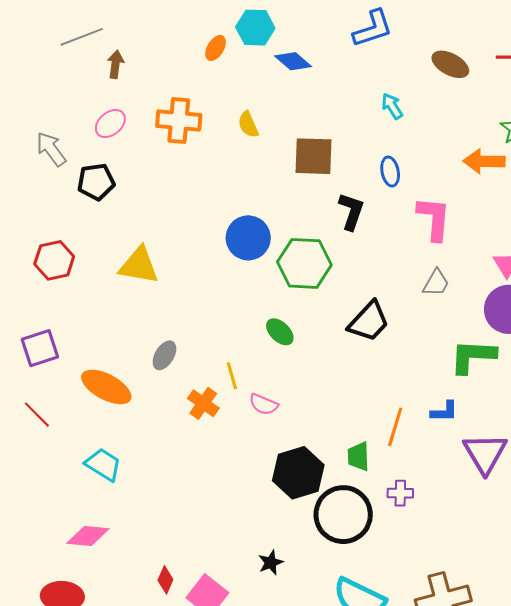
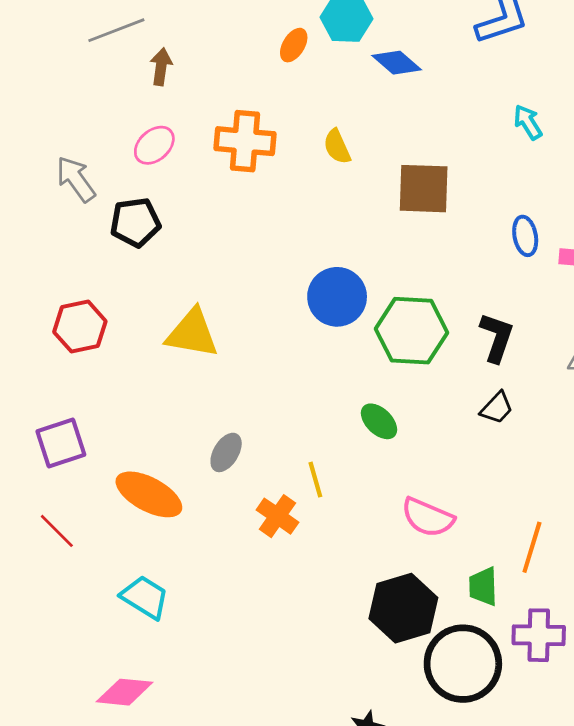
blue ellipse: (390, 172) -> (525, 236), moved
black L-shape: (351, 211) -> (497, 337), moved
black trapezoid: (369, 322) -> (497, 408), size x0.6
pink semicircle: (264, 404) -> (428, 517), moved, size x1.4
purple cross: (400, 493) -> (539, 635), size x1.5

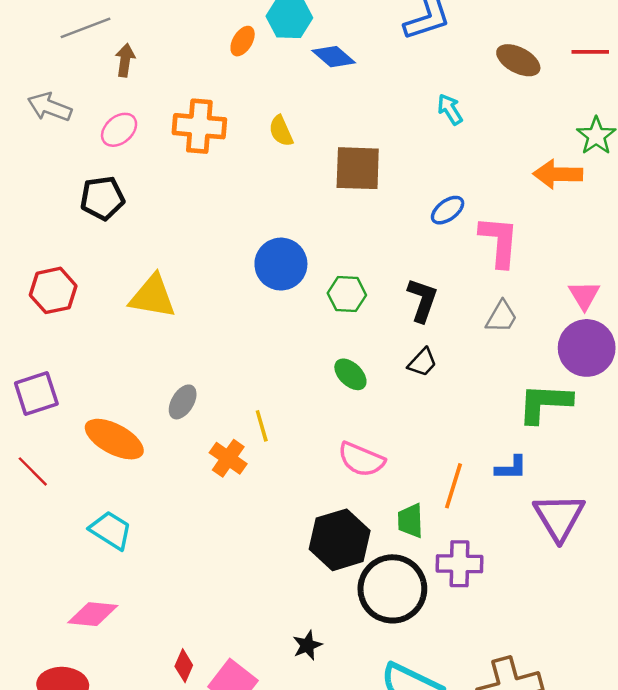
gray arrow: (76, 179) -> (50, 107), moved, turned -33
blue ellipse: (525, 236) -> (448, 210), turned 64
green hexagon: (411, 331) -> (347, 294), size x0.6
green ellipse: (379, 421) -> (350, 374), moved

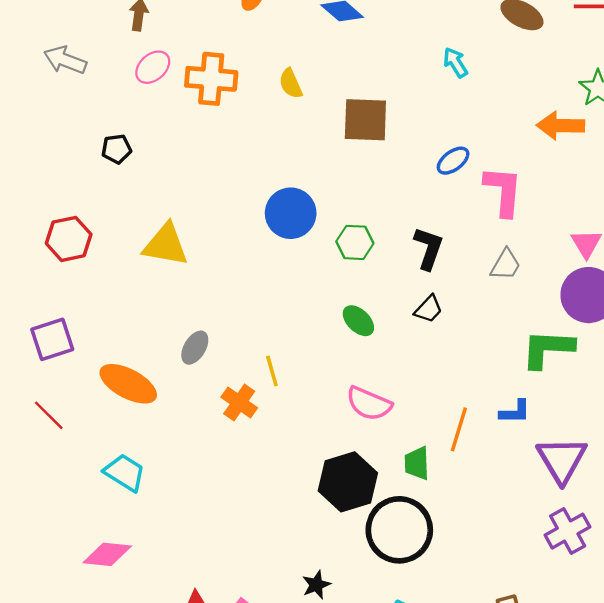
pink ellipse: (119, 130) -> (153, 67), moved
black pentagon: (102, 198) -> (117, 149), size x0.7
purple cross: (460, 564) -> (568, 531), moved, turned -30

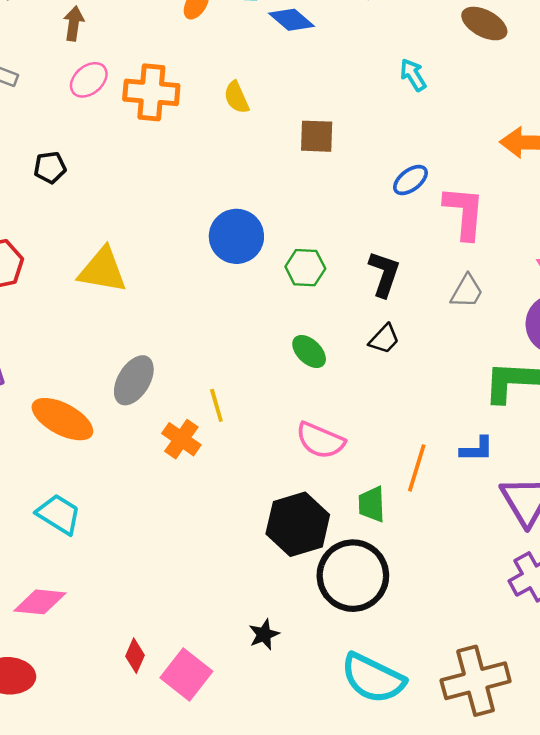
brown square: (365, 120) -> (317, 136), size x0.7
gray ellipse: (195, 348) -> (134, 380), size x1.4

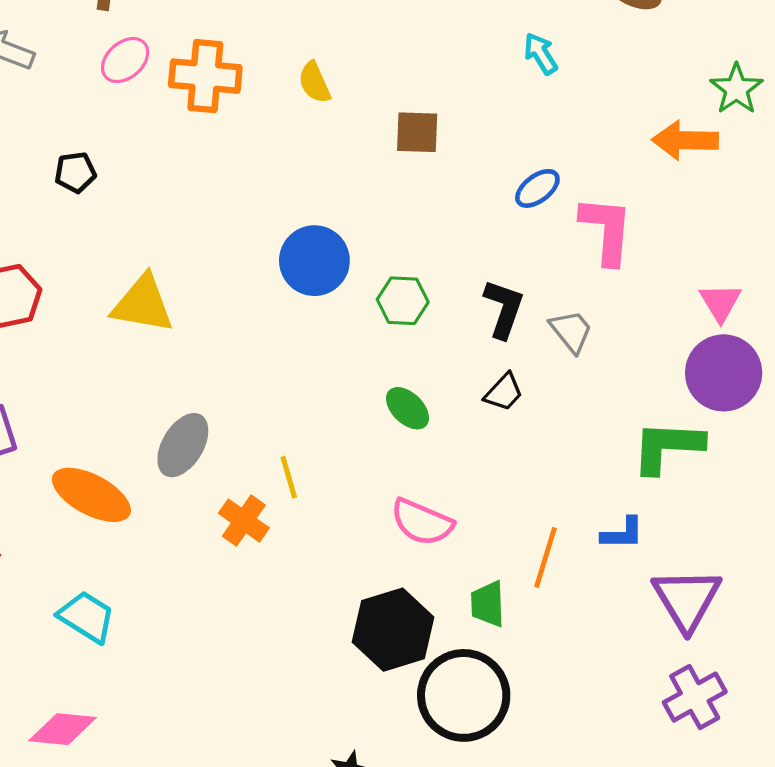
gray trapezoid: (467, 291) -> (571, 331), moved, turned -69

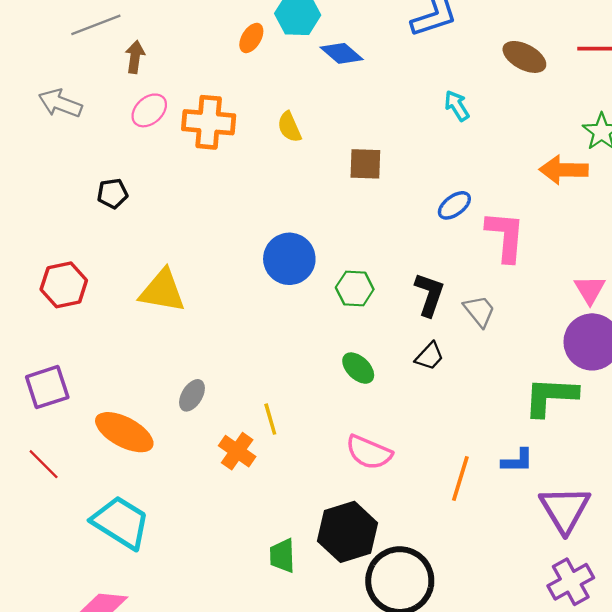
gray ellipse: (183, 445) -> (192, 395), size x0.7
green trapezoid: (488, 604) -> (282, 556), moved
cyan trapezoid: (87, 617) -> (121, 522), size x1.4

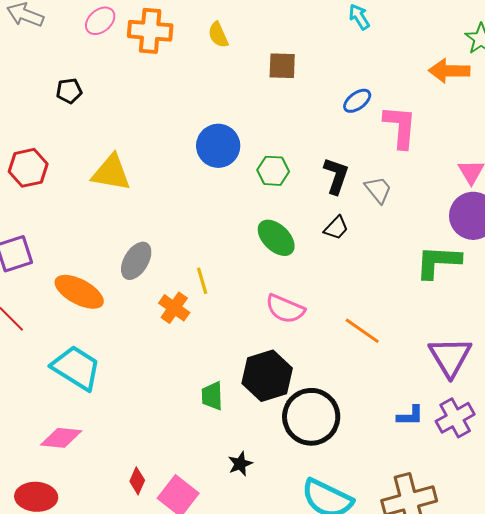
green ellipse: (358, 368) -> (276, 238), size x1.4
gray ellipse: (192, 395) -> (136, 261), size x1.4
blue L-shape: (517, 461) -> (410, 416), moved
orange line: (460, 478) -> (362, 331), turned -72

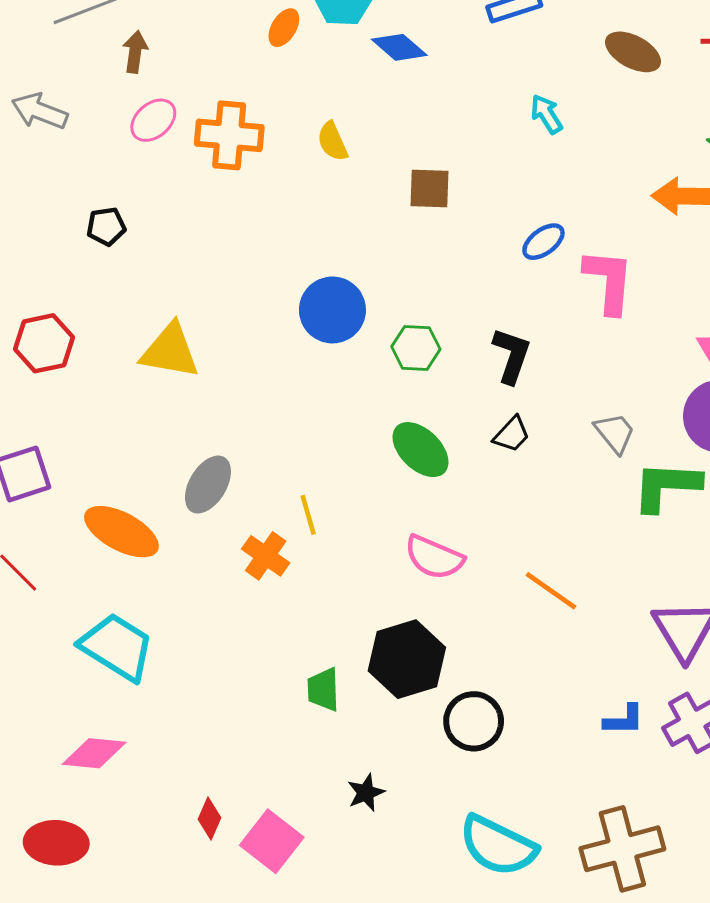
gray trapezoid: (378, 190) -> (615, 433), moved
black circle: (311, 417) -> (474, 721), size x0.7

